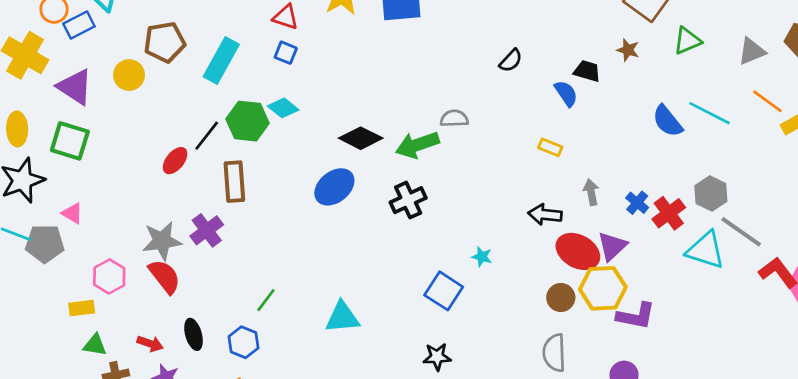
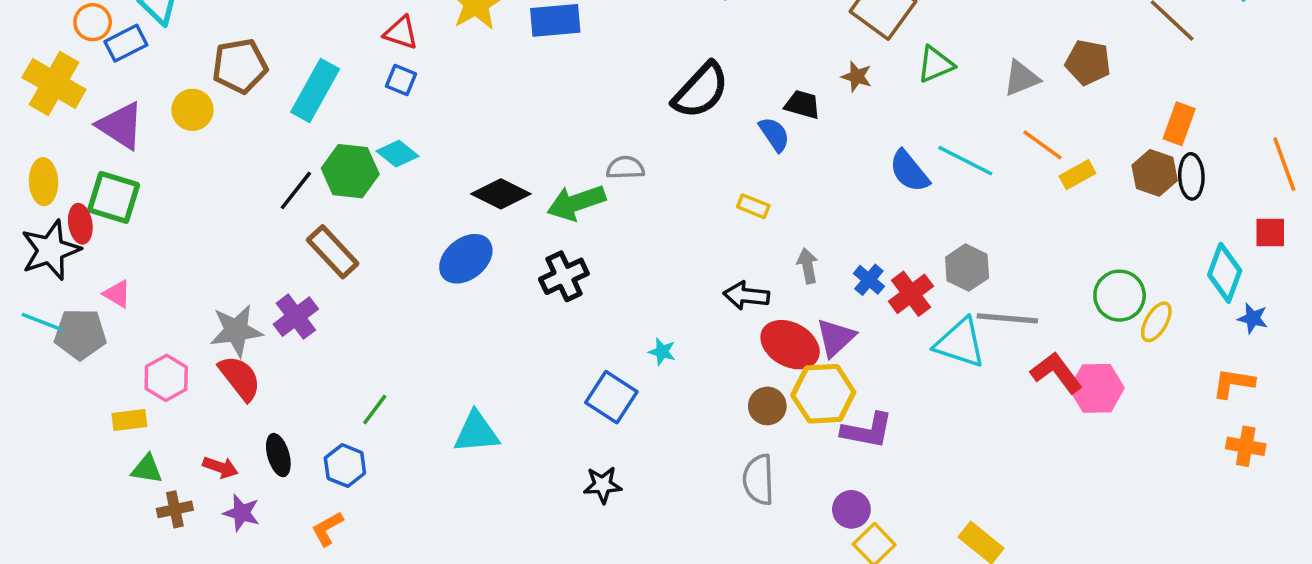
black semicircle: (511, 61) -> (701, 91), size x1.8
red ellipse: (175, 161) -> (80, 224), moved, turned -48
brown rectangle: (234, 182) -> (333, 252), turned -39
gray line: (741, 232) -> (1007, 318), turned -30

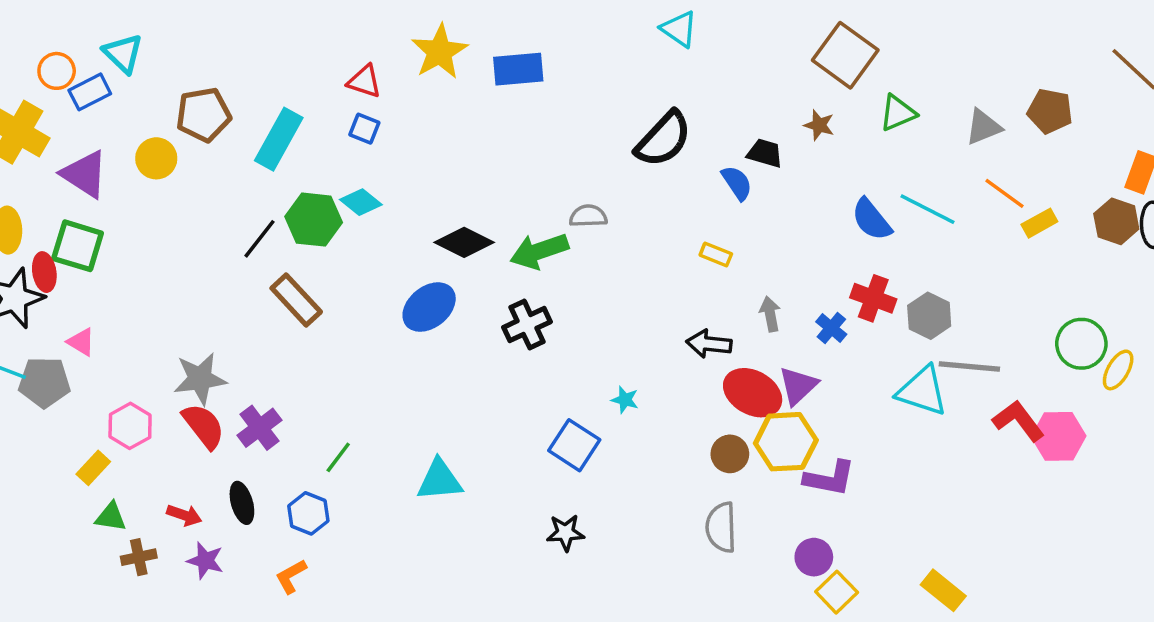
red cross: (911, 294) -> (873, 298), moved, turned -33
purple cross: (296, 317) -> (259, 428), moved
yellow rectangle: (129, 420) -> (93, 468), turned -40

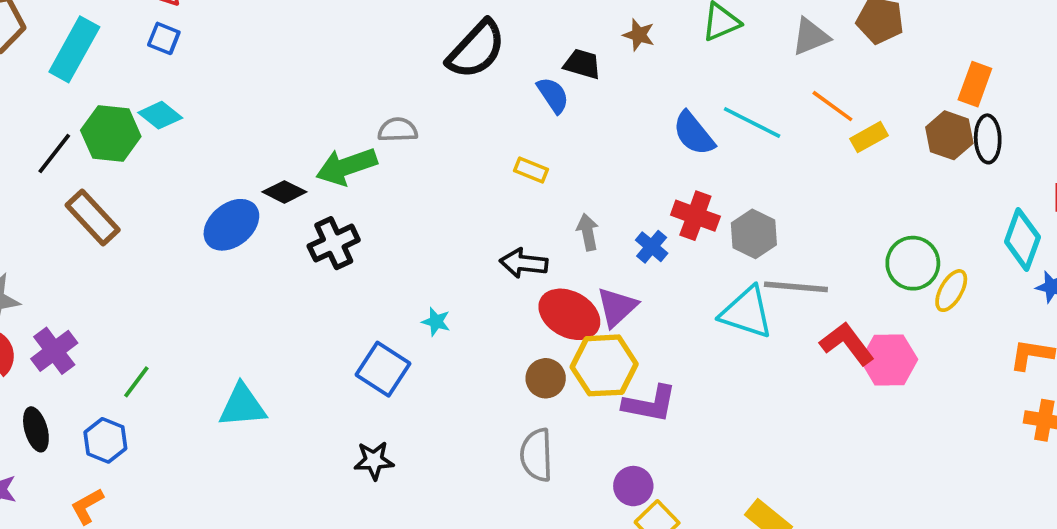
black diamond: (464, 242) -> (284, 192), moved, size x0.7

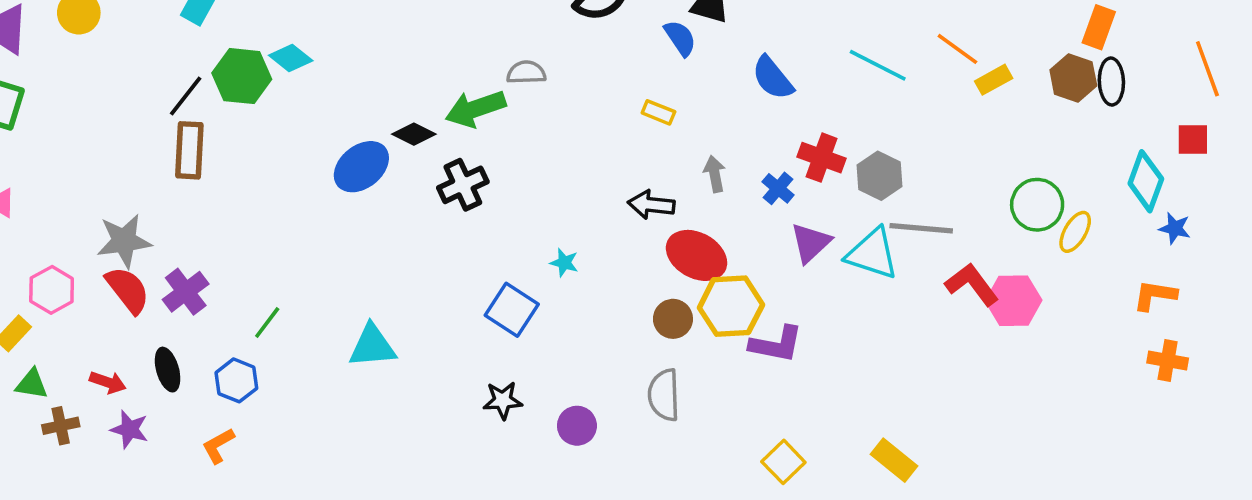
blue semicircle: (694, 133) -> (773, 78), moved
brown rectangle: (93, 217) -> (189, 150), moved, turned 46
purple triangle: (617, 307) -> (811, 243), moved
purple circle: (633, 486) -> (577, 426), moved

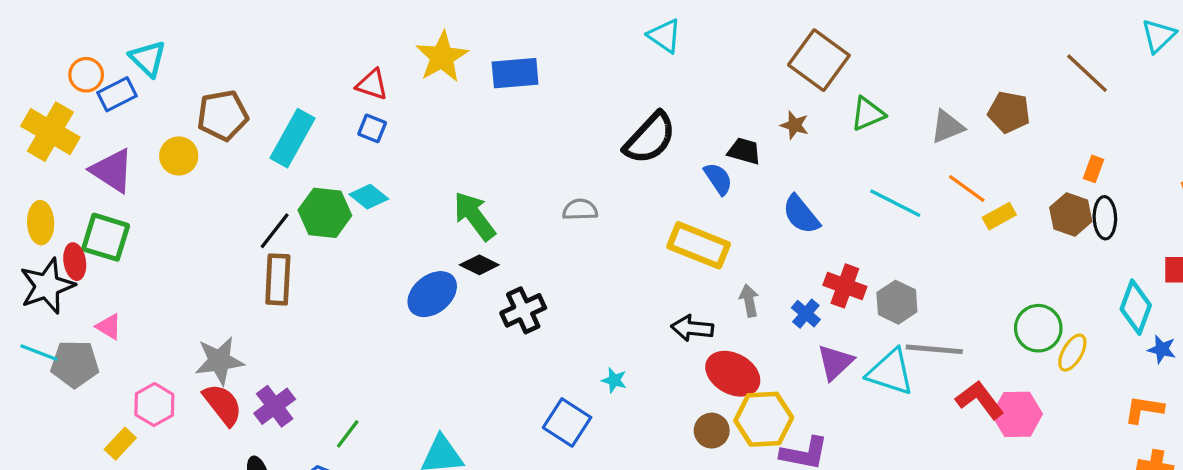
orange rectangle: (1099, 27) -> (1093, 169), size x0.7
green arrow: (476, 109) -> (474, 216), moved, turned 72
yellow rectangle: (658, 112) -> (699, 245), size x2.0

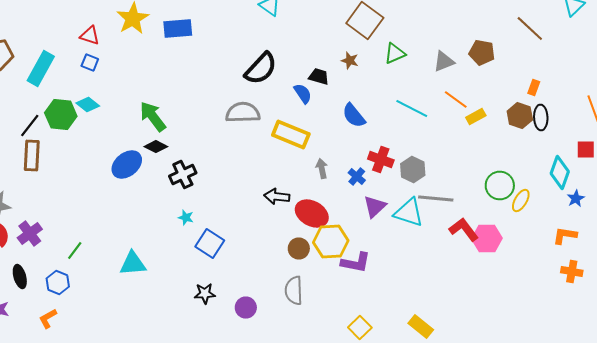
gray semicircle: (580, 210) -> (243, 112), moved, size x1.6
black arrow: (692, 328) -> (277, 196), moved
blue star: (1162, 349) -> (576, 198), turned 30
cyan star: (614, 380) -> (186, 218), moved

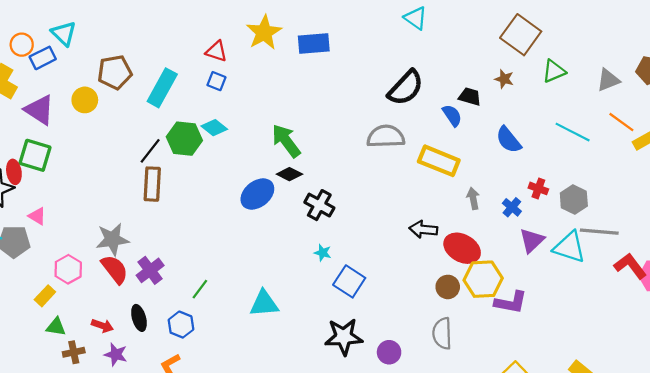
red cross: (381, 160) -> (538, 188), size x0.7
black cross: (183, 174) -> (319, 205), turned -36
black star: (205, 294) -> (344, 337), size x1.6

